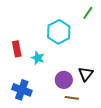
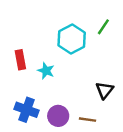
green line: (88, 13) -> (103, 27), moved
purple circle: (64, 80) -> (58, 116), moved

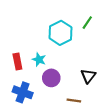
red rectangle: (20, 60) -> (17, 62), moved
purple circle: (58, 116) -> (51, 78), moved

